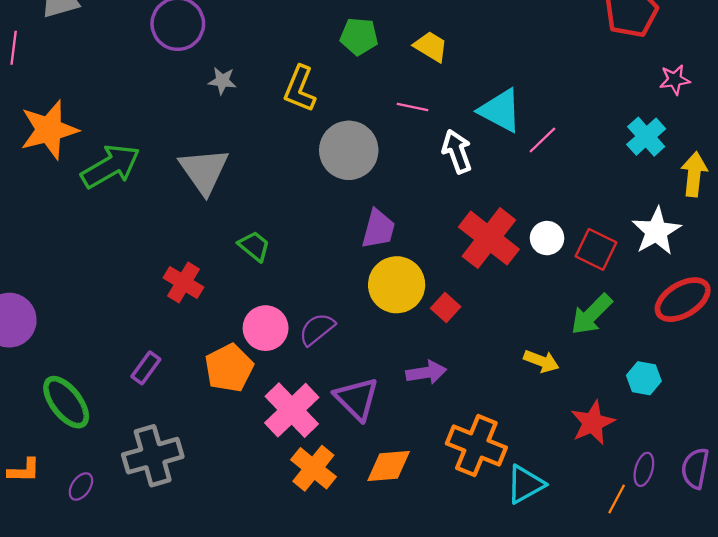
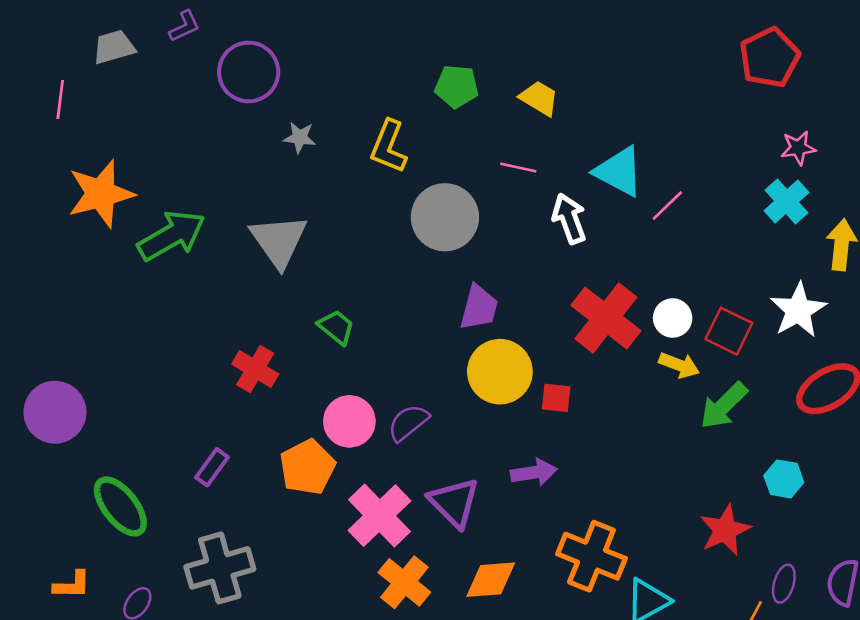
pink star: (675, 80) -> (798, 148), moved
red square: (446, 308) -> (556, 398), turned -36
yellow arrow: (541, 361) -> (679, 365), moved

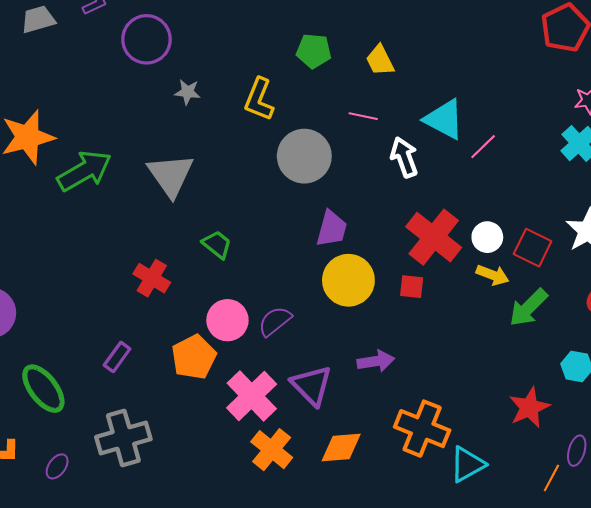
yellow trapezoid: (539, 98) -> (380, 60), turned -148
red square: (556, 398) -> (412, 287), moved

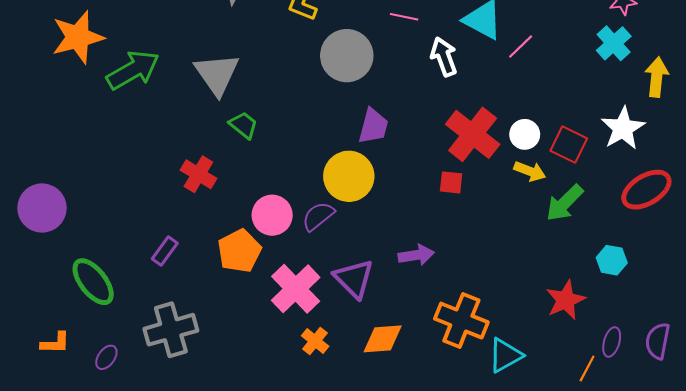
green trapezoid: (217, 244) -> (243, 125), moved
yellow circle: (348, 280) -> (349, 176), moved
orange cross: (272, 450) -> (315, 341), size x0.7

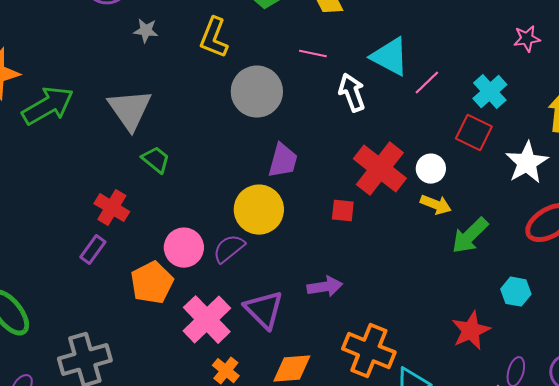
cyan cross: (614, 43) -> (490, 92), moved
red square: (569, 145) -> (474, 133), moved
red square: (451, 182) -> (343, 211), moved
purple rectangle: (165, 251) -> (93, 250), moved

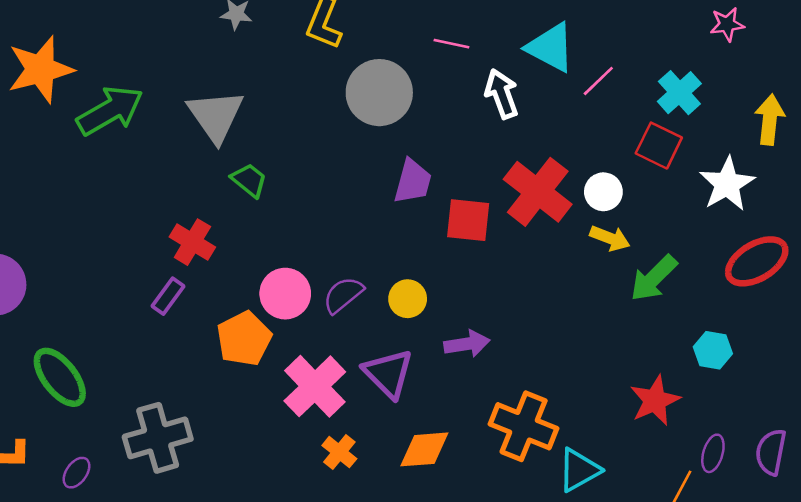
yellow circle: (259, 210) -> (408, 299), moved, size x0.6
red square: (343, 211) -> (468, 220), moved, size x1.5

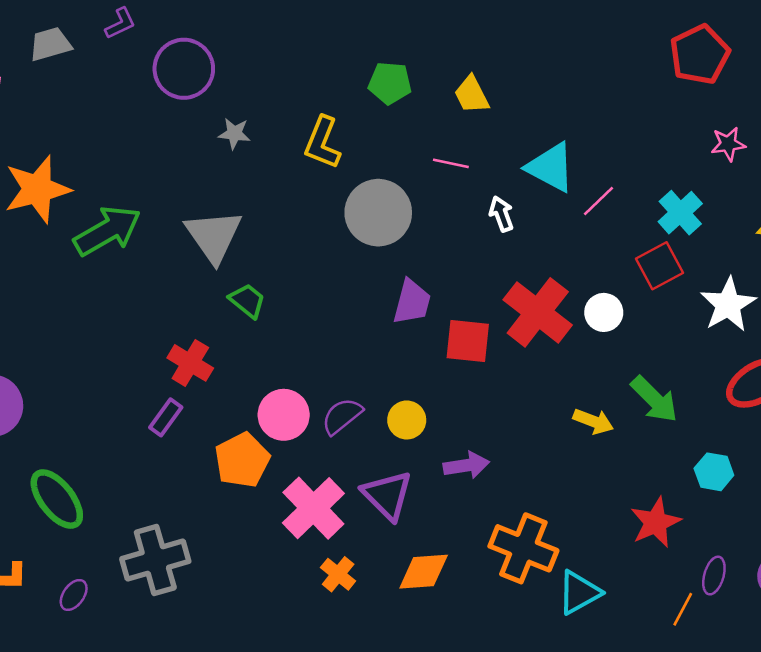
white arrow: (502, 94) -> (501, 214), size x0.7
red square: (659, 145) -> (659, 266), turned 36
yellow arrow: (610, 238) -> (593, 421), moved
green arrow: (654, 278) -> (654, 399), turned -90

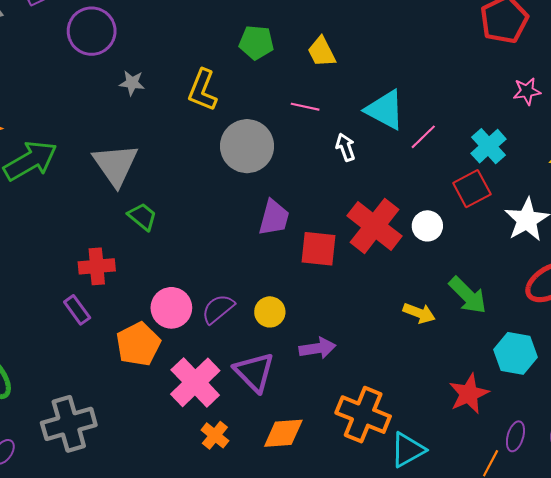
red cross: (190, 363) -> (97, 266), turned -36
purple rectangle: (166, 417) -> (77, 310), turned -72
cyan hexagon: (714, 472) -> (515, 353), size x1.4

